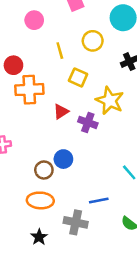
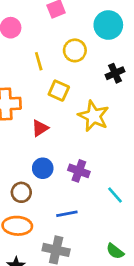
purple cross: (88, 122) -> (79, 171), moved
blue circle: (63, 159) -> (43, 168), moved
blue line: (99, 200) -> (67, 214), moved

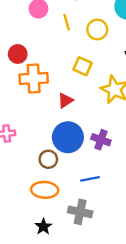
yellow line: (39, 61) -> (67, 22), moved
blue circle: (43, 168) -> (68, 137), size x1.6

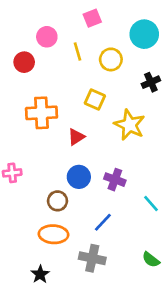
red circle: (18, 54) -> (24, 62), moved
blue circle: (68, 137) -> (79, 177), size x0.7
blue line: (90, 179) -> (103, 222), turned -36
black star: (43, 227) -> (40, 274), moved

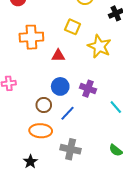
red triangle: (76, 137) -> (58, 56), turned 32
blue line: (103, 222) -> (67, 113), moved

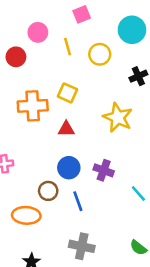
yellow square: (73, 27) -> (68, 93), moved
blue line: (67, 113) -> (78, 201), turned -63
orange ellipse: (41, 131) -> (26, 215), moved

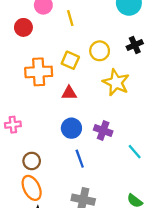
yellow circle: (100, 54) -> (100, 51), moved
brown circle: (48, 191) -> (32, 161), moved
orange ellipse: (26, 215) -> (32, 188), moved, turned 60

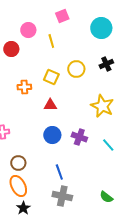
orange cross: (39, 72) -> (24, 87), size x0.6
yellow star: (116, 82) -> (102, 106), moved
cyan line: (135, 152) -> (108, 145), moved
blue line: (80, 159) -> (59, 172), moved

